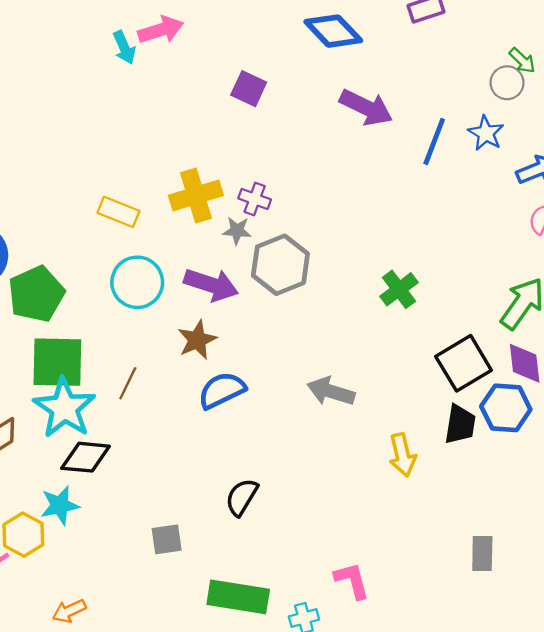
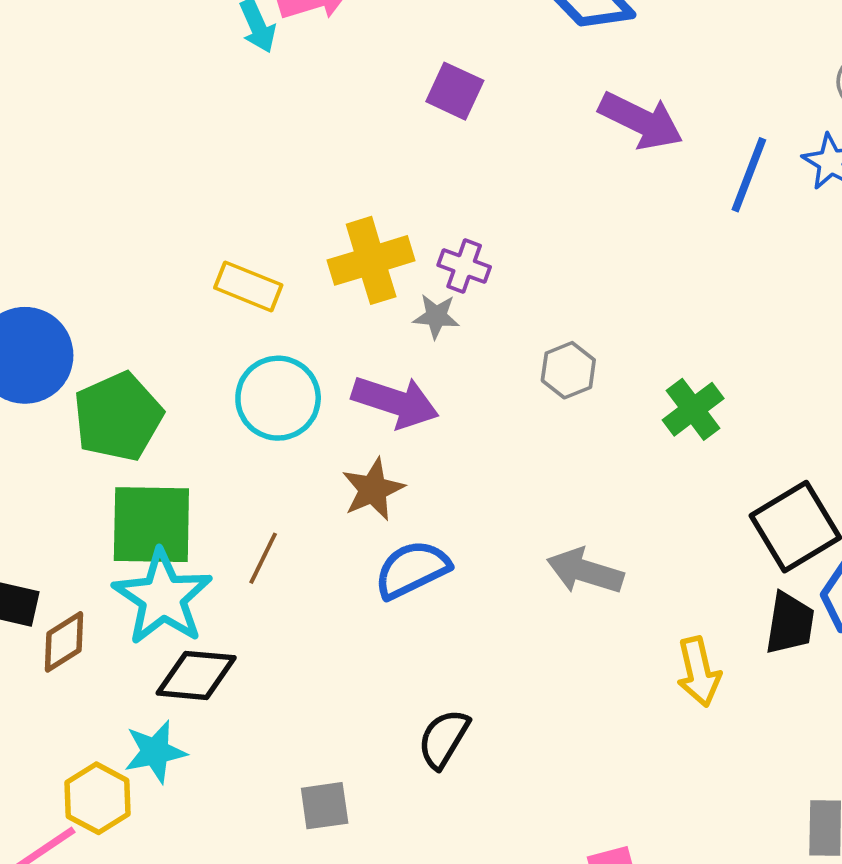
gray hexagon: (280, 265) -> (568, 370), moved, size x0.6

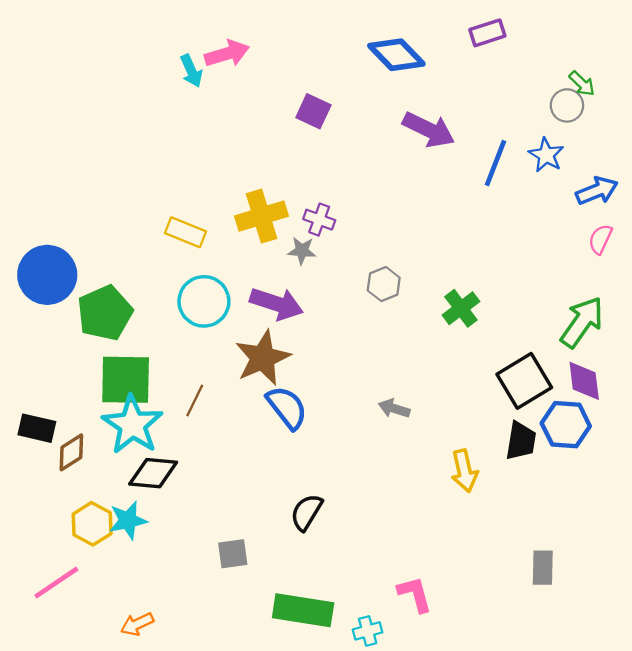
brown star: (373, 489) -> (263, 358), size x1.4
blue semicircle: (412, 569) -> (287, 407), turned 78
gray arrow: (585, 571) -> (394, 409), size x0.7
yellow hexagon: (97, 798) -> (92, 524), moved

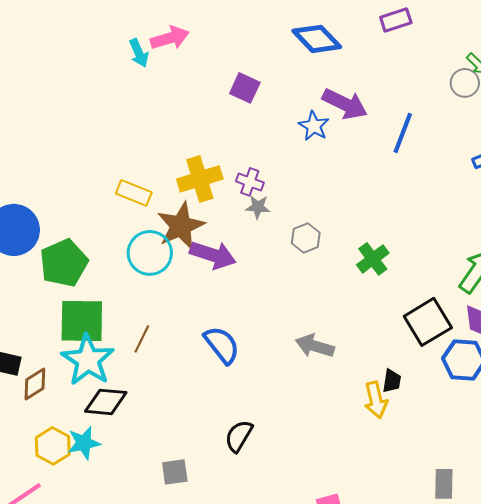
blue star: (546, 155) -> (314, 126), moved
gray star: (302, 251) -> (258, 207), moved
brown star: (263, 358) -> (181, 226), moved
gray arrow: (394, 409) -> (315, 346), size x1.4
black trapezoid: (521, 441) -> (392, 381), moved, size x0.7

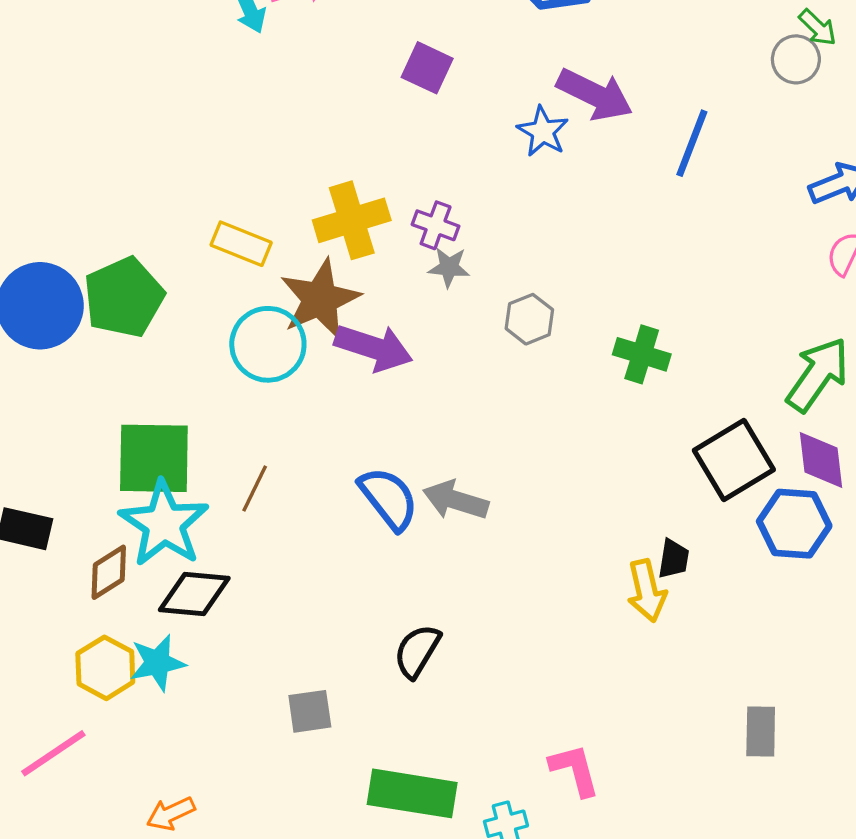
green cross: (373, 259) -> (642, 354), turned -36
green pentagon: (64, 263) -> (124, 297), moved
gray arrow: (315, 346) -> (456, 500), moved
brown diamond: (35, 384) -> (109, 572), moved

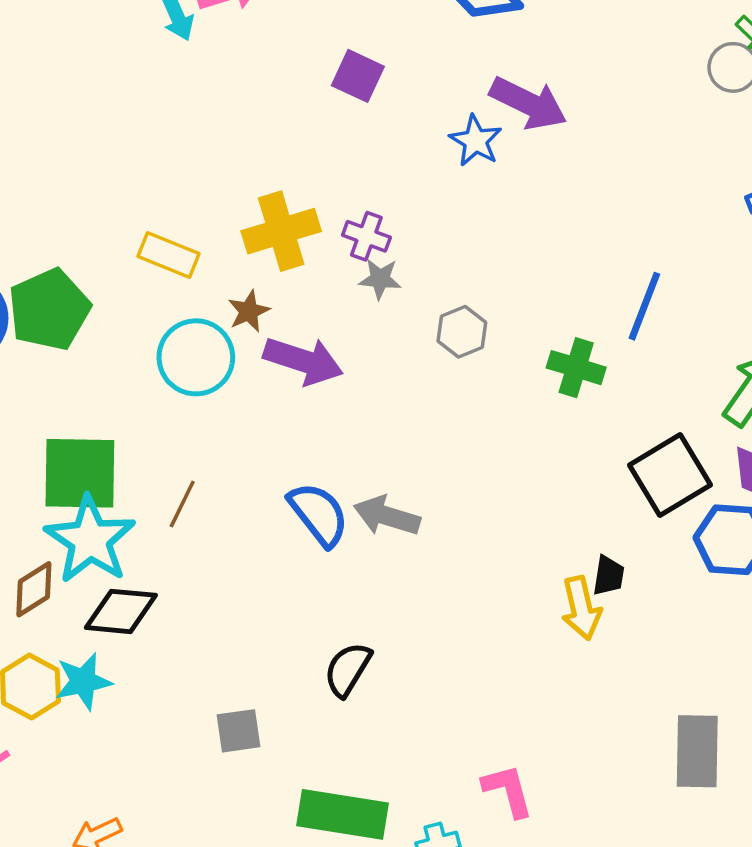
blue line: (692, 143) -> (644, 306), moved
brown star: (320, 299) -> (249, 311), size x0.5
gray rectangle: (761, 731) -> (697, 751), size x1.4

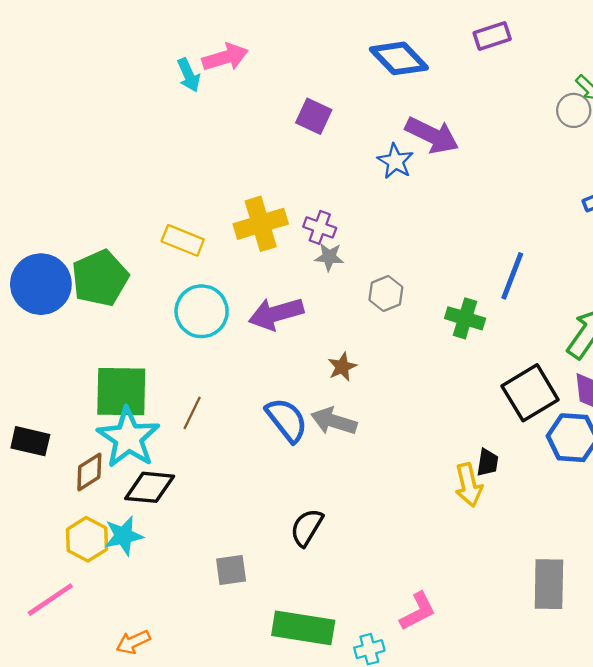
brown star: (249, 311) -> (342, 367), moved
purple arrow: (303, 361) -> (276, 314), turned 146
pink L-shape: (508, 791) -> (418, 611), turned 78

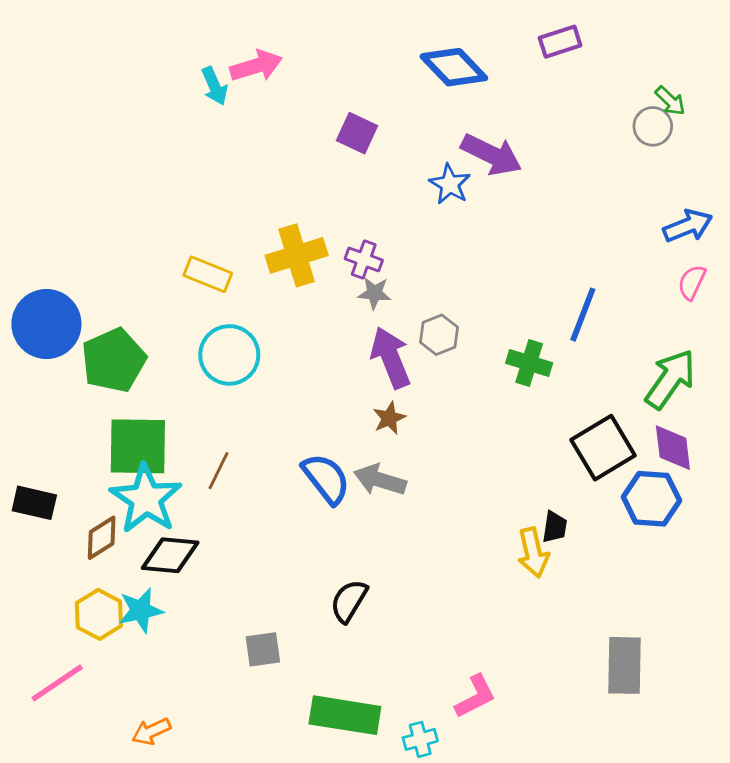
green pentagon: (100, 278) -> (114, 360), moved
purple arrow: (276, 314) -> (391, 358), moved, turned 84

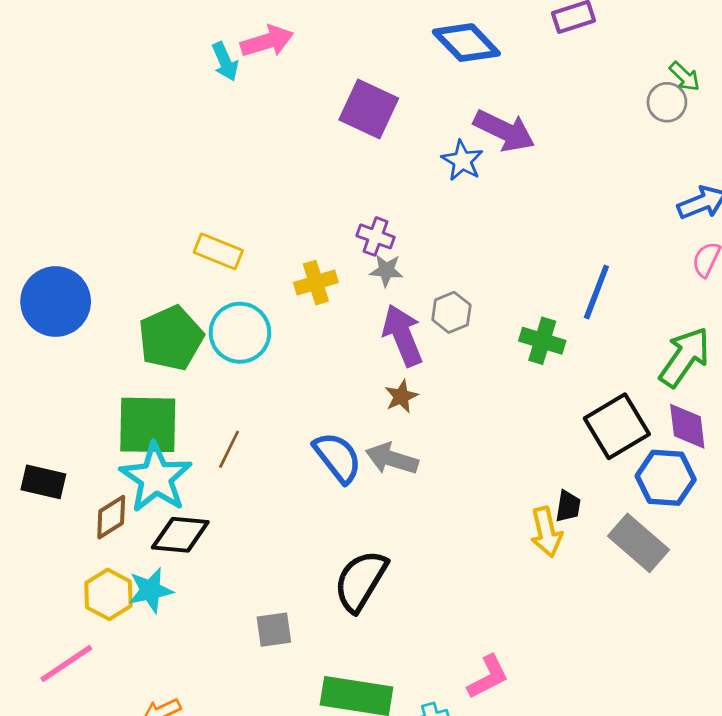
purple square: (357, 133) -> (369, 109), size x1.4
yellow cross: (297, 255) -> (316, 283), moved, size x0.7
green pentagon: (114, 360) -> (171, 338), moved
black semicircle: (349, 601) -> (361, 581), size x1.4
gray rectangle: (625, 665) -> (638, 543), moved, turned -50

